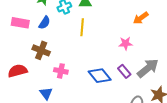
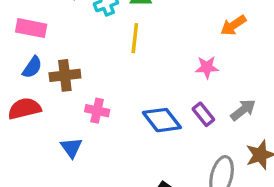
blue semicircle: (44, 23) -> (32, 67), moved
brown cross: (41, 50) -> (65, 75), turned -30
gray arrow: (148, 68) -> (243, 110), size x0.7

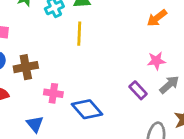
pink star: (207, 67) -> (156, 61), moved
blue diamond: (162, 120) -> (87, 109), moved

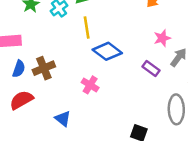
pink cross: (53, 93) -> (90, 85), moved, turned 35
blue diamond: (87, 109) -> (107, 51), moved

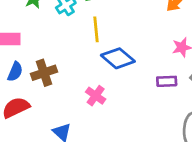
purple rectangle: (151, 68) -> (167, 81), turned -42

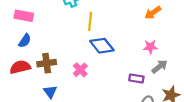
brown cross: (44, 73) -> (47, 63), moved
purple rectangle: (167, 81) -> (136, 78), moved

